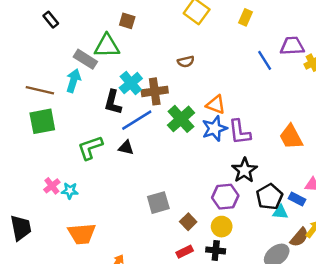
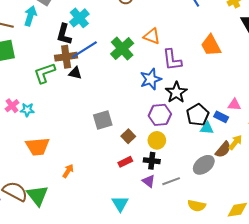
brown cross: (155, 91) -> (66, 57), moved
blue star: (214, 128) -> (151, 79), moved
orange trapezoid: (291, 137) -> (211, 45), moved

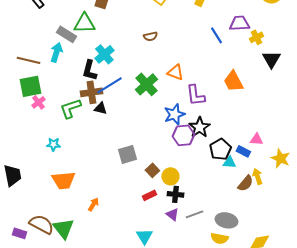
pink cross: (12, 106) -> (38, 102), moved
purple hexagon: (160, 115) -> (183, 135), moved
yellow circle: (157, 140) -> (170, 176), moved
yellow arrow: (235, 142) -> (257, 176), turned -56
gray ellipse: (204, 165) -> (226, 220), moved, turned 50

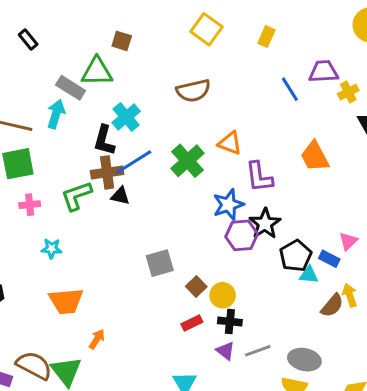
brown semicircle: (150, 36) -> (193, 91), size x1.6
pink cross: (38, 102) -> (30, 205), moved, turned 32
pink triangle: (256, 139) -> (348, 241), turned -48
orange arrow: (93, 204) -> (97, 339), moved

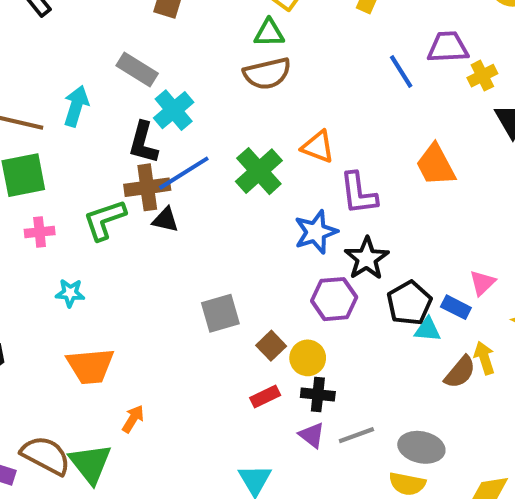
green triangle: (97, 72) -> (269, 33), moved, size x0.7
gray rectangle: (71, 88) -> (137, 70), moved
purple hexagon: (242, 235) -> (334, 299), moved

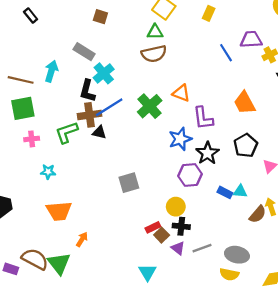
black pentagon: (409, 303) -> (246, 145), moved
blue rectangle: (456, 307) -> (225, 192), moved
brown square: (271, 346) -> (162, 235), moved

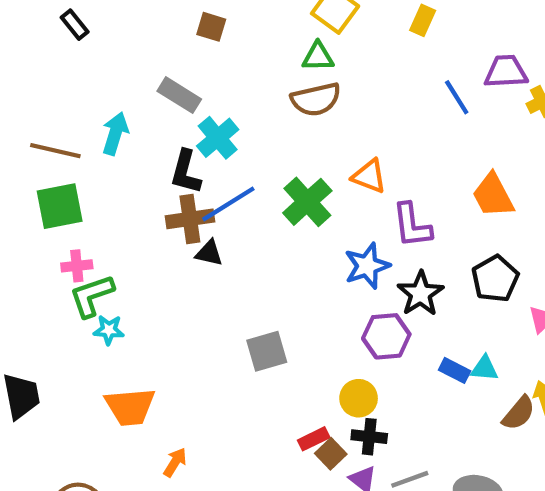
green L-shape: (67, 132) -> (92, 296), moved

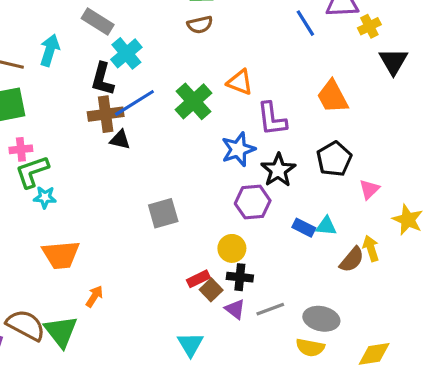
brown semicircle: (316, 99) -> (200, 25), size x0.7

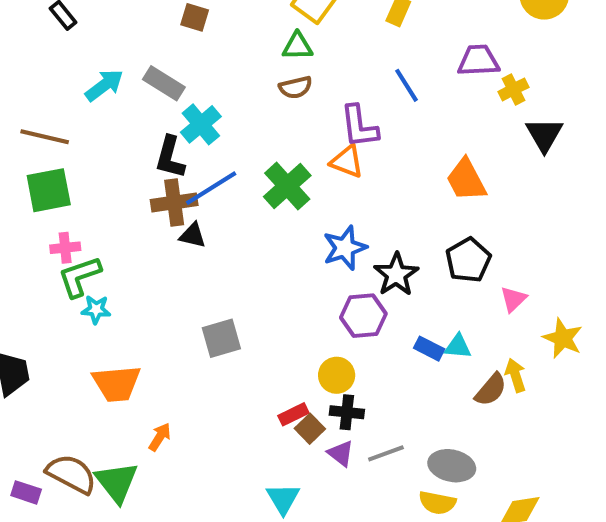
blue line: (305, 23) -> (406, 85), moved
cyan arrow: (50, 50) -> (104, 85), moved, turned 36
purple L-shape: (272, 119) -> (359, 126), moved
gray square: (163, 213) -> (221, 338), moved

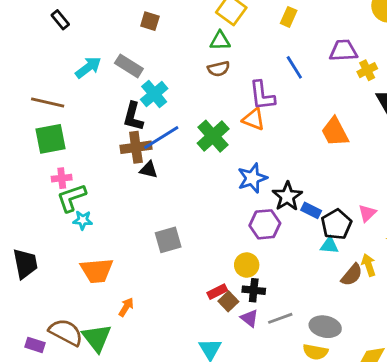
black pentagon: (468, 260) -> (336, 224), moved
blue rectangle: (429, 349) -> (311, 210), moved

